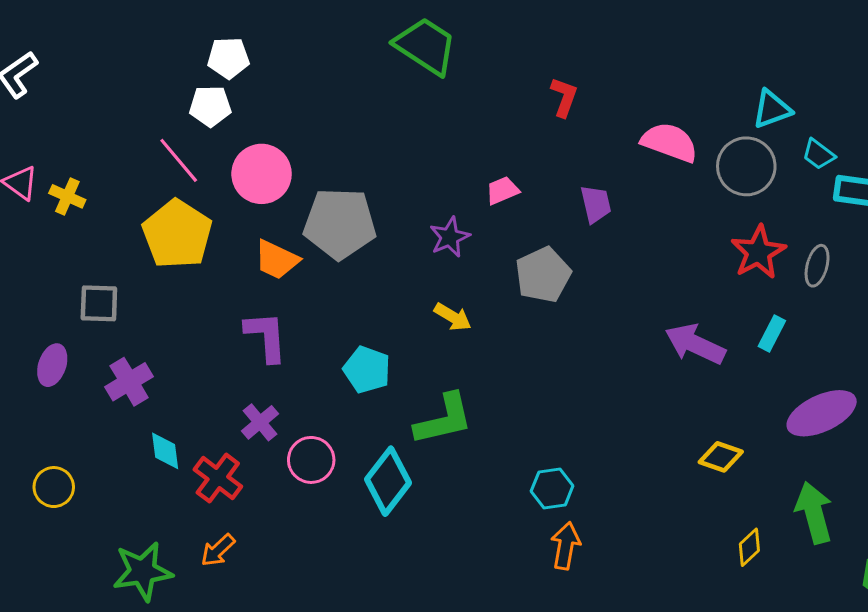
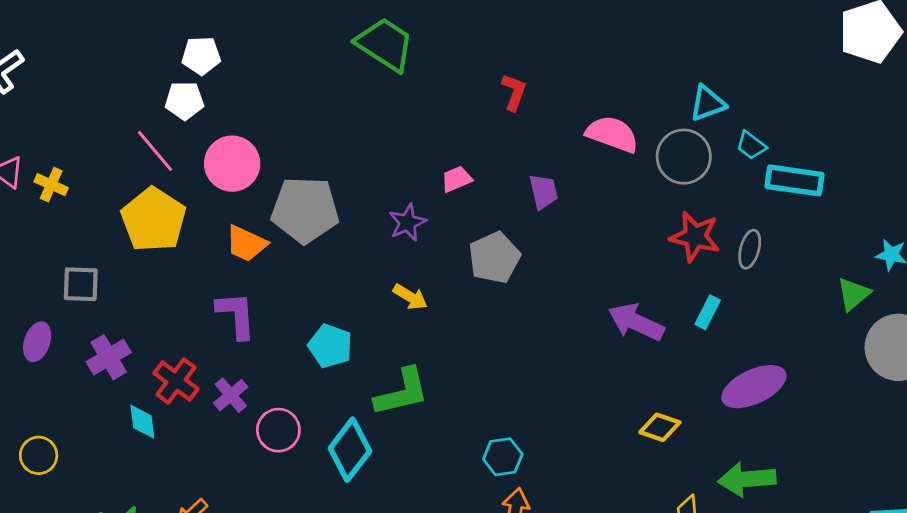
red star: (758, 252) -> (695, 237), turned -30
red cross: (218, 478) -> (176, 381), moved
green arrow: (814, 513) -> (747, 479), turned -80

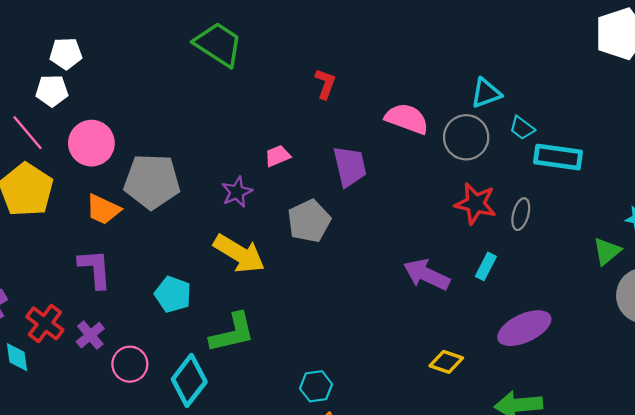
purple trapezoid: (543, 192) -> (350, 166), size x1.4
yellow arrow: (410, 297) -> (239, 254), size x1.8

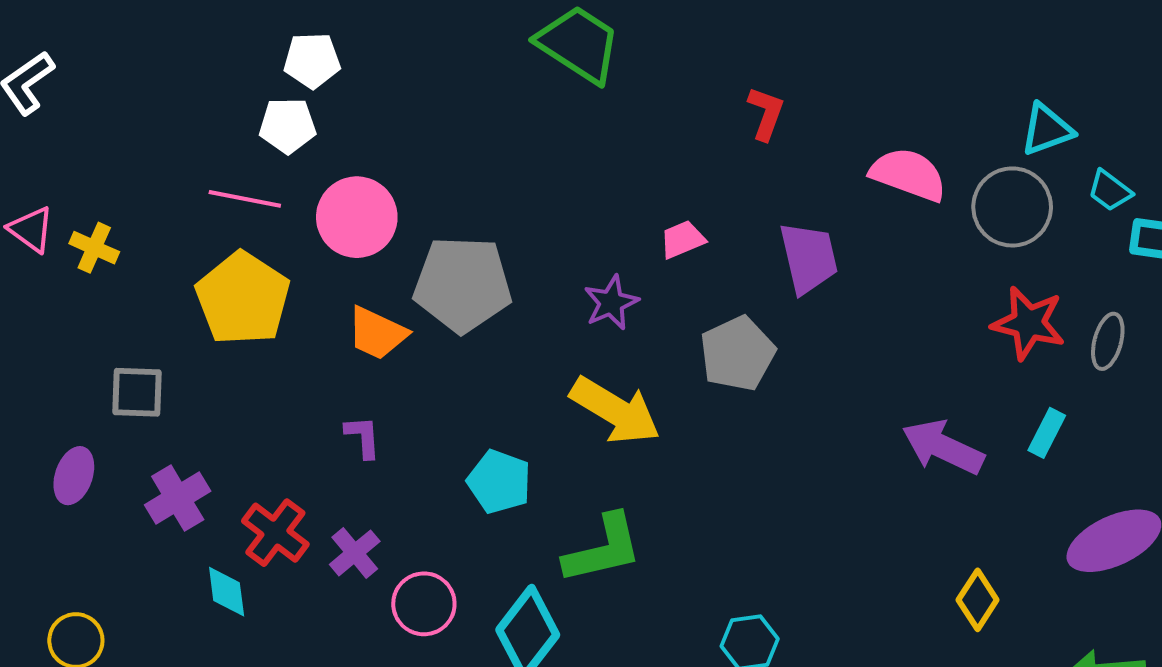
pink line: (27, 133) -> (245, 199), turned -39
purple L-shape: (95, 269) -> (363, 437), size x0.6
yellow diamond: (446, 362) -> (978, 600), turned -76

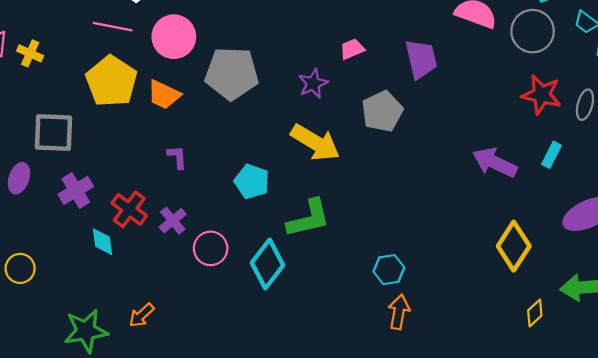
orange trapezoid: (377, 333) -> (164, 95), moved
gray square: (137, 392) -> (53, 133), size x1.4
yellow diamond: (978, 600) -> (514, 246), size x1.5

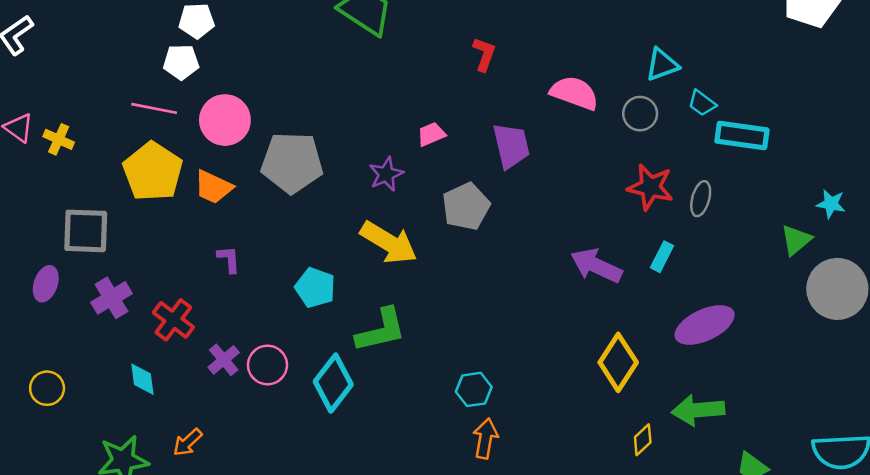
gray circle: (533, 31) -> (640, 114), size x0.7
purple cross: (173, 221) -> (224, 360), moved
cyan diamond: (103, 242) -> (142, 379), moved

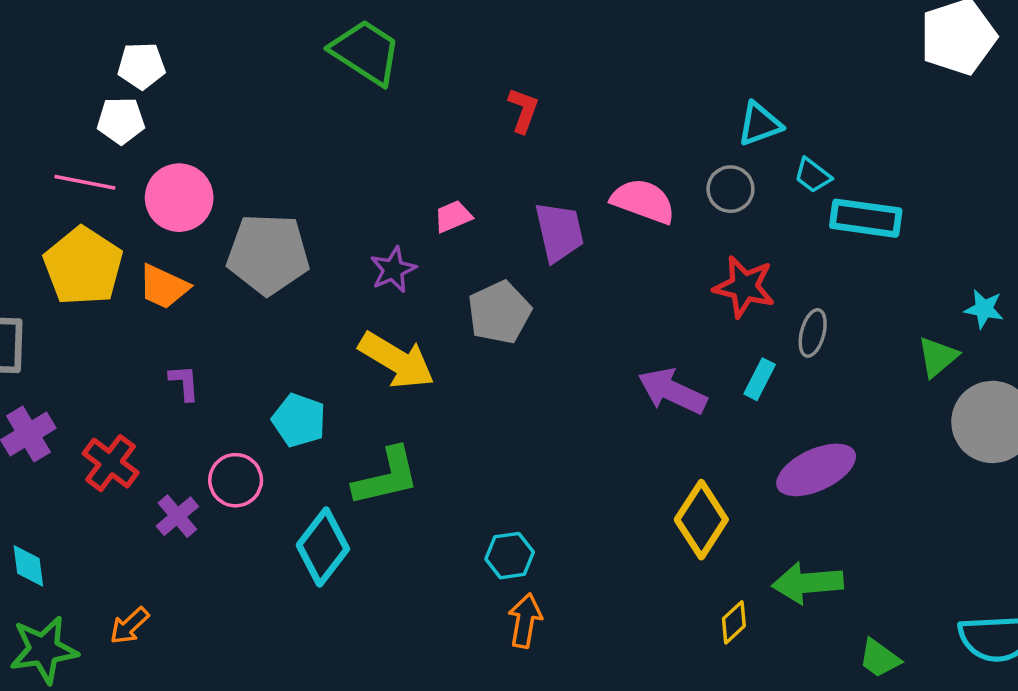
pink semicircle: (574, 93) -> (643, 201), moved
gray ellipse: (701, 199) -> (813, 333), moved
pink circle: (267, 365) -> (236, 480), moved
cyan diamond: (142, 379) -> (28, 566), moved

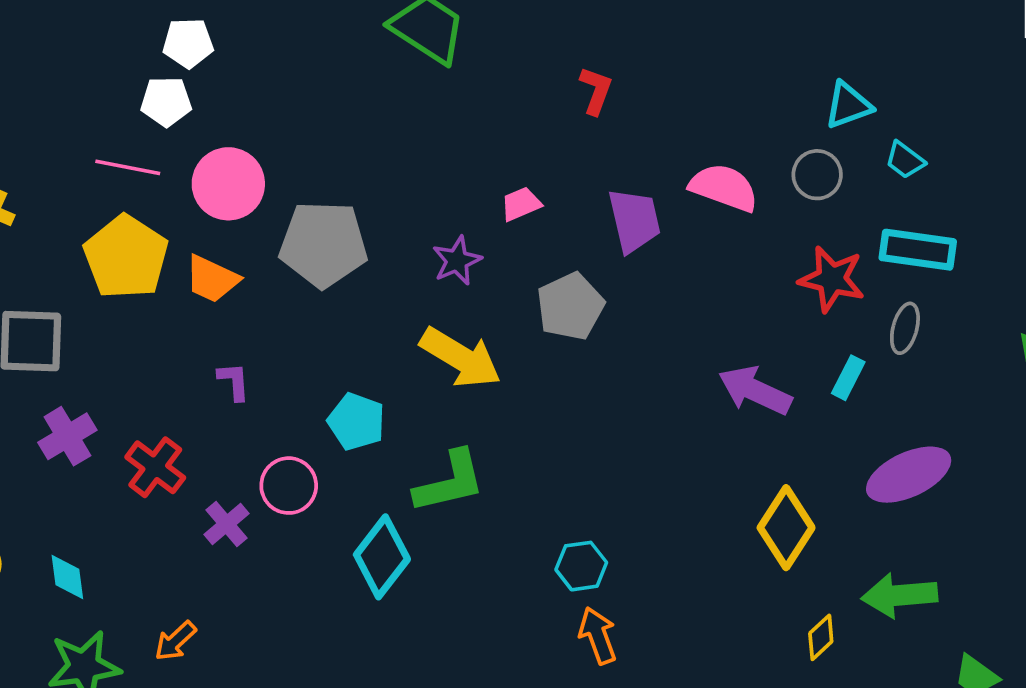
cyan rectangle: (866, 218) -> (918, 250), moved
orange arrow: (525, 621) -> (598, 636), turned -30

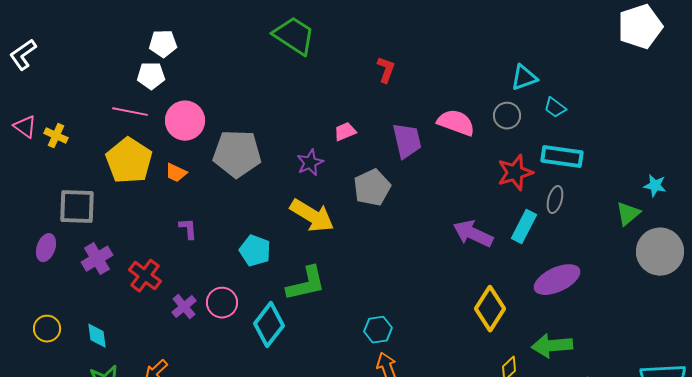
orange trapezoid: (212, 279) -> (176, 173), size x0.7
red star: (832, 279) -> (515, 173), turned -30
cyan rectangle: (848, 378) -> (524, 227), size x1.4
pink circle: (289, 486) -> (222, 303), moved

